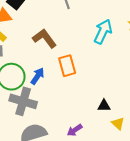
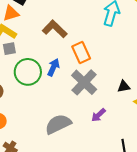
gray cross: (23, 101) -> (84, 82), moved, turned 36

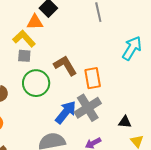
brown L-shape: (55, 29) -> (65, 66), moved
blue arrow: (53, 67) -> (66, 112), moved, size x1.4

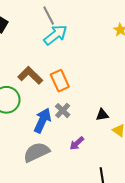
cyan arrow: (132, 48) -> (55, 35), moved, turned 35
gray cross: (88, 108) -> (63, 111), size x0.6

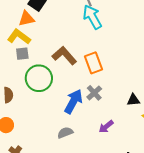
cyan arrow: (55, 35) -> (92, 17), turned -85
gray semicircle: (36, 152) -> (65, 133), size x0.6

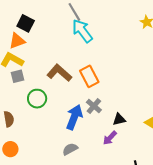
green circle: (39, 78) -> (37, 99), size x0.7
black triangle: (133, 100) -> (119, 119), moved

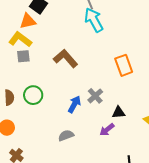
orange rectangle: (89, 76) -> (124, 65), moved
green circle: (37, 99) -> (33, 95), moved
blue arrow: (74, 117) -> (74, 104), size x0.7

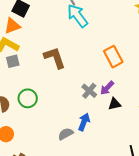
brown L-shape: (65, 58) -> (55, 58), turned 30
blue arrow: (74, 104) -> (84, 122), moved
purple arrow: (107, 130) -> (107, 88), moved

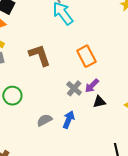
orange rectangle: (113, 57) -> (86, 56), moved
gray semicircle: (66, 134) -> (44, 120), moved

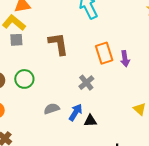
purple arrow: (92, 86) -> (125, 59), moved, turned -63
black triangle: (99, 102) -> (90, 121), moved

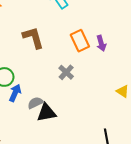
blue arrow: (76, 112) -> (15, 93), moved
black triangle: (90, 121) -> (46, 113), moved, size x1.5

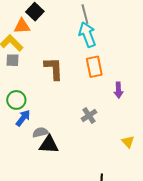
orange rectangle: (80, 41) -> (94, 67), moved
gray cross: (66, 72) -> (89, 115), moved

